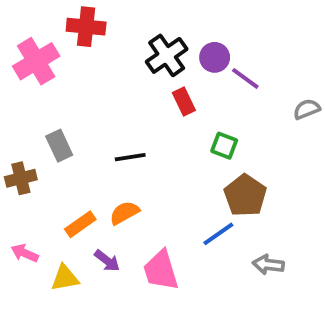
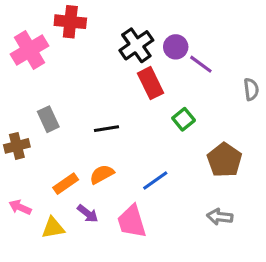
red rectangle: (184, 101) -> (151, 83), size x1.4
gray semicircle: (307, 109) -> (251, 89), turned 105
green square: (224, 146) -> (184, 119), turned 30
brown pentagon: (245, 195) -> (224, 160), moved
blue line: (218, 234) -> (155, 181), moved

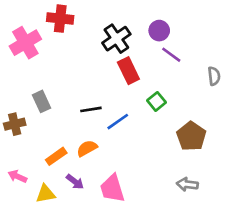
purple circle: (176, 47) -> (159, 31), moved
blue line: (155, 181) -> (118, 122), moved

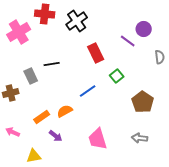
purple circle: (159, 31) -> (144, 29), moved
black cross: (116, 39) -> (77, 21), moved
black line: (91, 109) -> (52, 64), moved
pink trapezoid: (112, 188) -> (98, 139), moved
yellow triangle: (45, 194) -> (34, 156), moved

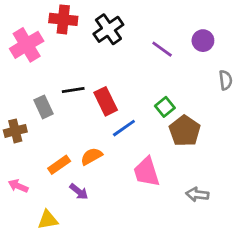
purple line: (128, 41) -> (162, 49), moved
red rectangle: (96, 53) -> (106, 101), moved
brown pentagon: (143, 102) -> (185, 131), moved
pink trapezoid: (98, 139) -> (147, 172), moved

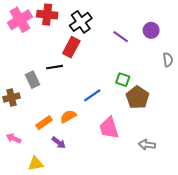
pink cross: (27, 45) -> (20, 20), moved
red rectangle: (106, 101) -> (71, 47), moved, turned 54
green square: (165, 107) -> (123, 80), turned -32

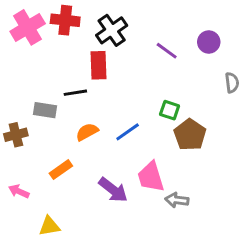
red rectangle: (71, 47) -> (99, 65), turned -30
gray rectangle: (32, 80) -> (45, 110), turned -56
orange semicircle: (68, 116) -> (87, 132), moved
purple arrow: (59, 143) -> (113, 190), moved, size x1.5
gray arrow: (147, 145) -> (177, 200), moved

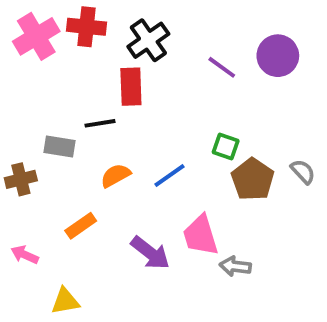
purple circle: (209, 42) -> (278, 56), size x1.4
gray semicircle: (232, 83) -> (303, 172), moved, turned -36

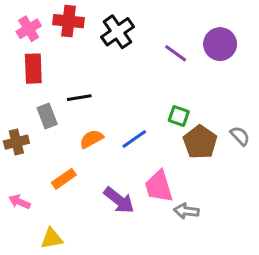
pink cross: (36, 36) -> (29, 29), size x0.7
red rectangle: (131, 87) -> (33, 69), moved
gray rectangle: (59, 147) -> (47, 116), turned 60

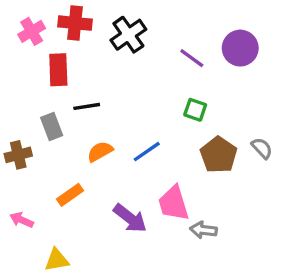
red rectangle: (33, 69) -> (58, 70), moved
green square: (179, 116) -> (195, 110), moved

